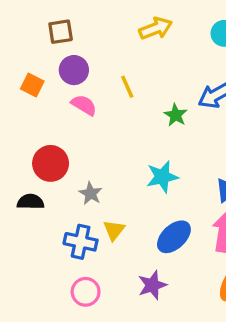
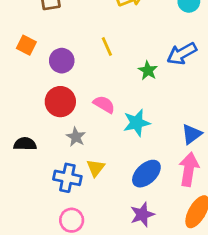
purple circle: (74, 70) -> (62, 61), moved
pink semicircle: (84, 105) -> (104, 104), moved
red circle: (51, 163) -> (60, 102), moved
purple star: (152, 285) -> (142, 215), moved

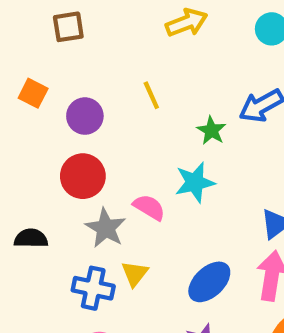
pink semicircle: (104, 104) -> (149, 207), moved
cyan star: (137, 123) -> (195, 182), moved
gray star: (76, 137) -> (106, 228), size x1.4

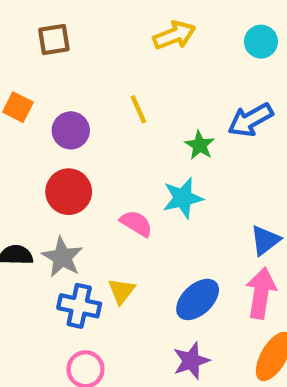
gray star: (106, 228) -> (62, 257), moved

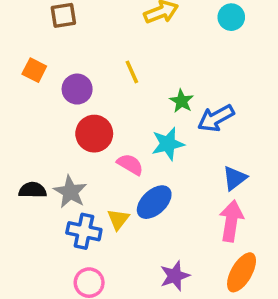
blue arrow: (250, 120) -> (216, 118), moved
red circle: (69, 192) -> (94, 134), moved
blue ellipse: (198, 299) -> (154, 202), moved

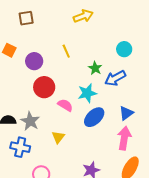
cyan circle: (231, 17) -> (124, 49), moved
blue ellipse: (154, 202) -> (94, 117), moved
blue cross: (84, 231) -> (20, 147), moved

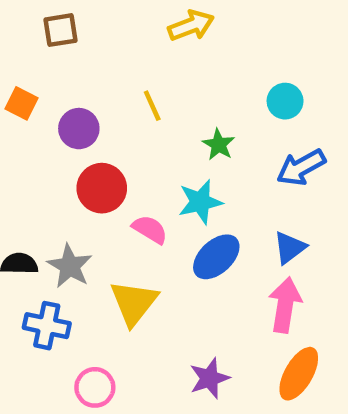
blue arrow: (115, 78) -> (301, 168), moved
yellow triangle: (58, 137) -> (134, 303), size x1.6

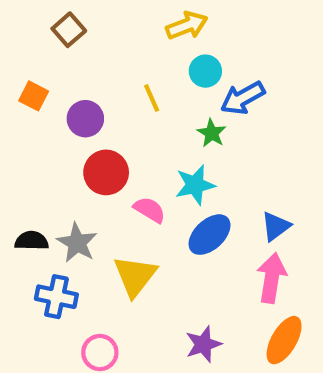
brown square: (61, 30) -> (69, 30), turned -32
cyan circle: (285, 101) -> (205, 71), moved
blue arrow: (301, 168) -> (243, 98), moved

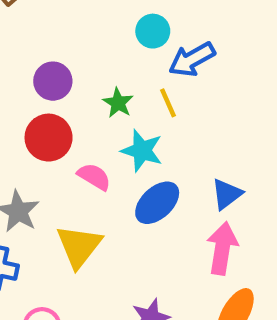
yellow line: (152, 98) -> (168, 103), moved
purple circle: (85, 119) -> (53, 81), moved
green star: (212, 133) -> (118, 103), moved
cyan star: (195, 185) -> (142, 151), turned 30

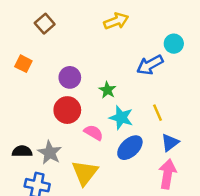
cyan circle: (153, 31) -> (174, 44), moved
yellow line: (168, 103) -> (157, 113), moved

